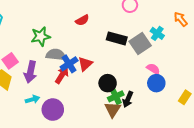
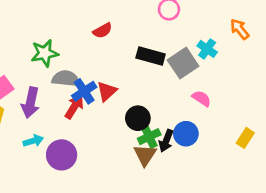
blue circle: (156, 83) -> (186, 134), moved

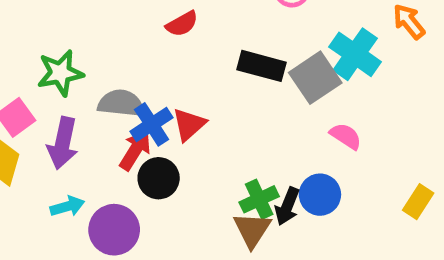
cyan cross: (207, 49) -> (355, 54), size x1.5
green star: (45, 53) -> (60, 73), moved
black circle: (138, 118) -> (159, 178), moved

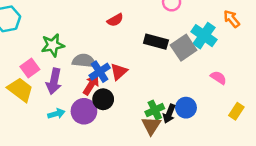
pink semicircle: (346, 136) -> (218, 78), moved
purple circle: (114, 230) -> (84, 111), moved

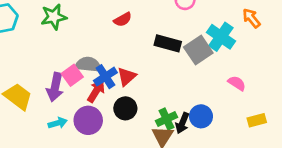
green star: (53, 45) -> (54, 17), moved
pink square: (30, 68) -> (72, 75), moved
black circle: (103, 99) -> (125, 108), moved
yellow rectangle: (236, 111) -> (257, 120), turned 42

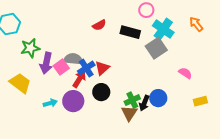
green star: (54, 17) -> (30, 48), moved
cyan cross: (221, 37) -> (163, 29), moved
black rectangle: (168, 43) -> (130, 32), moved
purple arrow: (55, 87) -> (46, 63), moved

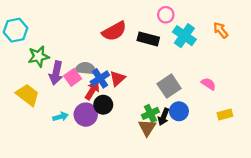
red semicircle: (99, 25) -> (114, 31), size x1.6
gray square: (156, 48) -> (169, 86), moved
black circle: (101, 92) -> (103, 105), moved

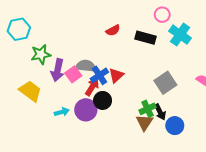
red semicircle: (114, 31) -> (113, 30), size x0.6
blue circle: (179, 111) -> (175, 126), moved
black arrow: (164, 117) -> (160, 112), turned -49

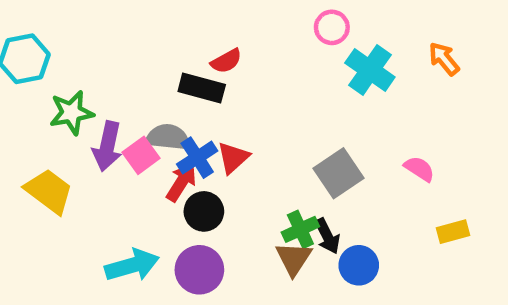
black rectangle: (145, 38) -> (202, 88), moved
purple circle: (86, 110) -> (199, 270), moved
cyan arrow: (62, 112) -> (132, 265), moved, size x1.6

